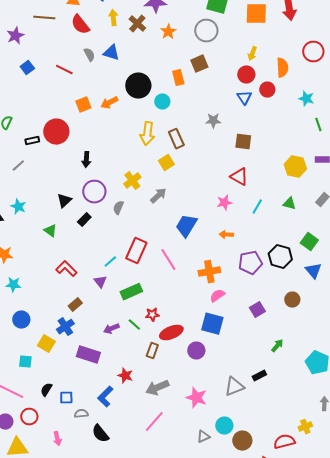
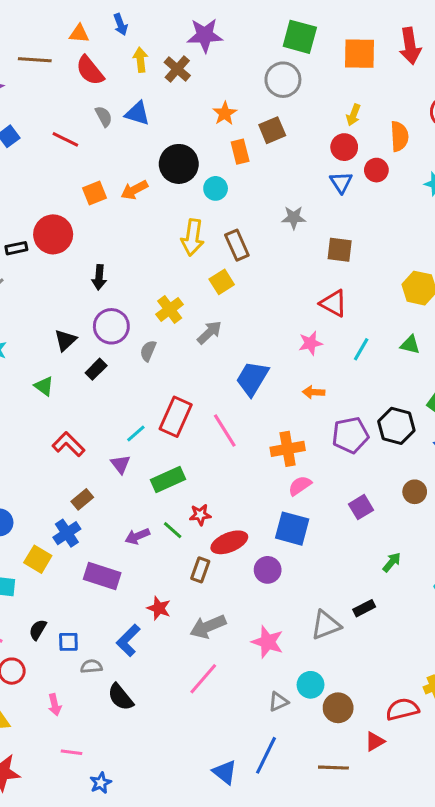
orange star: (168, 32) -> (225, 113), moved

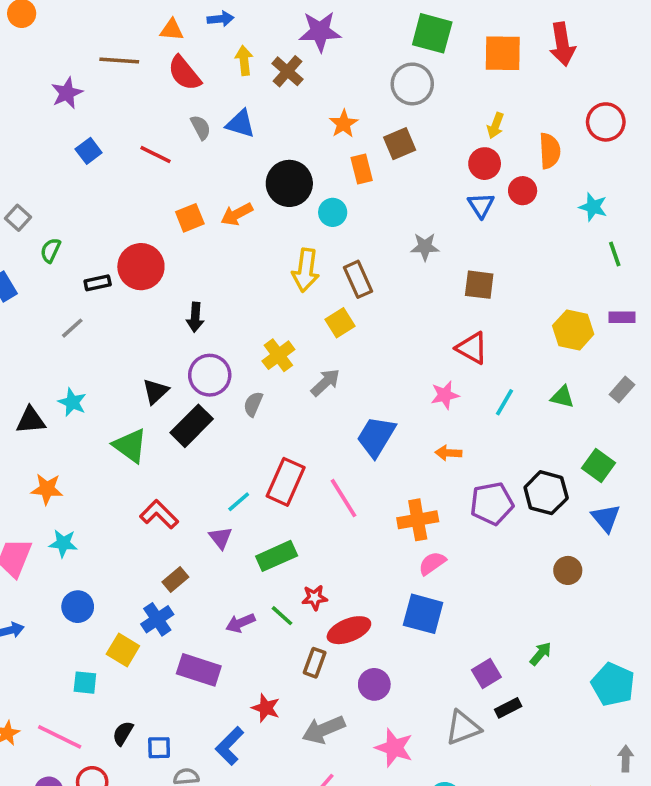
blue arrow: (121, 25) -> (221, 19), turned -75
black rectangle: (96, 369) -> (192, 426), size x1.6
green triangle: (44, 386) -> (130, 446), size x1.5
purple square: (361, 507) -> (486, 674), moved
purple circle: (268, 570) -> (374, 684), moved

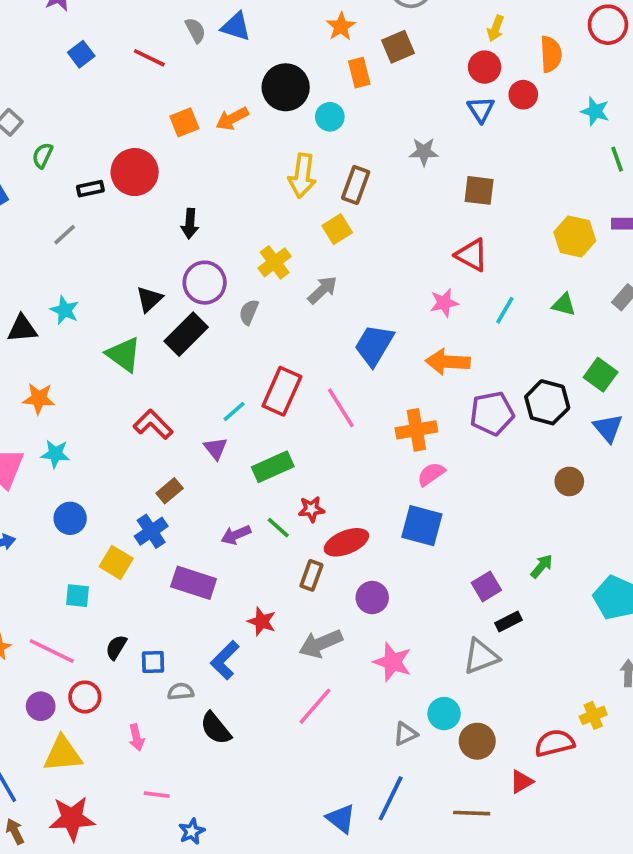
brown rectangle: (358, 279) -> (356, 185), turned 44
orange arrow: (448, 453) -> (448, 362), size x1.6
gray triangle: (463, 728) -> (481, 656), moved

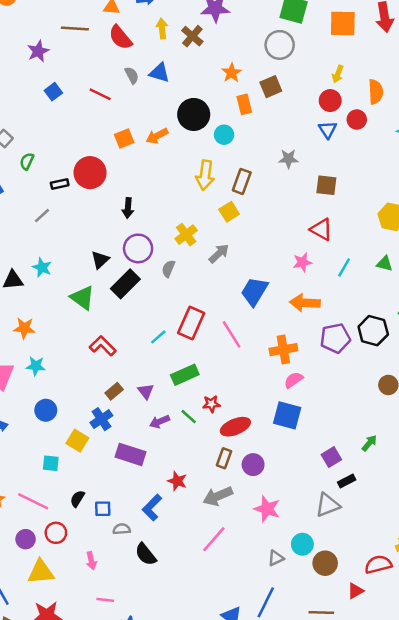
purple triangle: (216, 448) -> (146, 391), moved
brown rectangle: (311, 575) -> (224, 458), moved

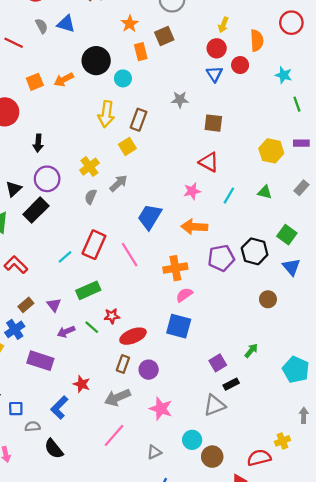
gray semicircle: (168, 269) -> (91, 197), moved
gray triangle: (276, 558) -> (154, 452), moved

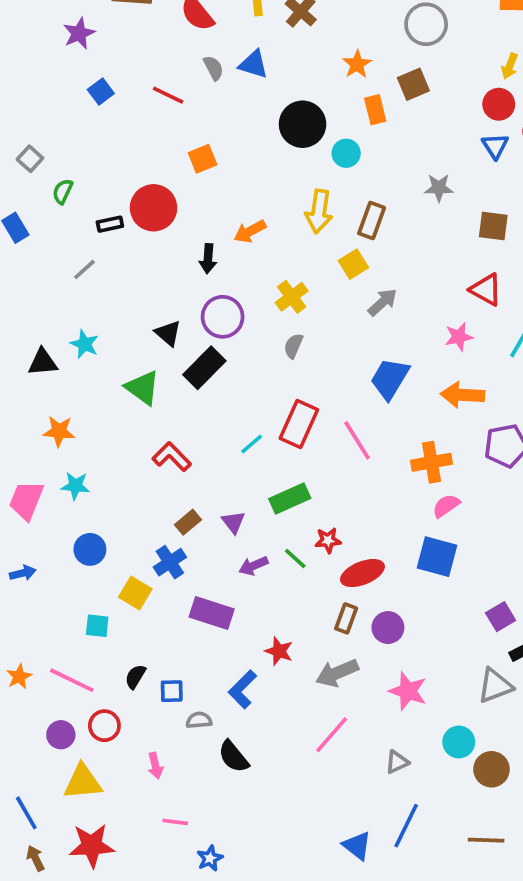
orange arrow: (64, 80) -> (250, 231), moved
gray arrow: (118, 183) -> (382, 302), moved
black triangle: (14, 189) -> (168, 333), turned -36

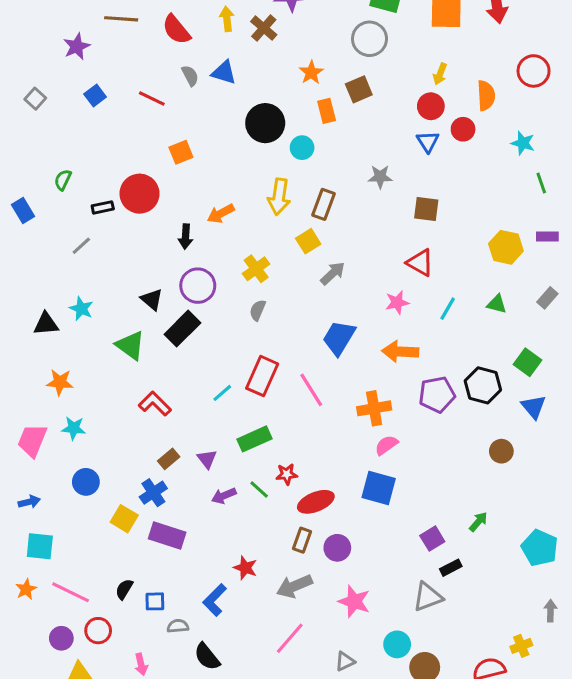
gray square: (30, 159) -> (35, 99), moved
purple rectangle: (212, 613) -> (167, 536), moved
cyan square: (97, 626) -> (40, 546), moved, size x1.4

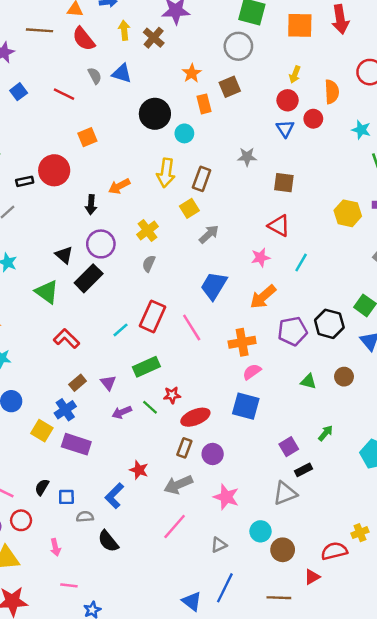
green triangle: (497, 304) -> (308, 382), moved
orange arrow: (400, 352) -> (263, 297), turned -44

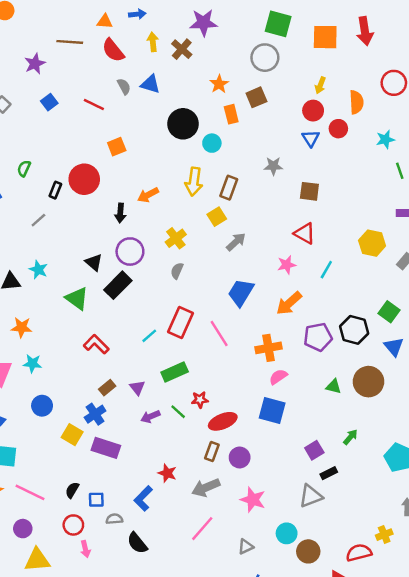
cyan star: (361, 130) -> (385, 139), turned -30
black rectangle: (25, 181) -> (55, 190), turned -56
yellow hexagon: (348, 213) -> (372, 243), moved
brown circle: (344, 377) -> (368, 382), size x1.6
red circle: (21, 520) -> (73, 525), moved

